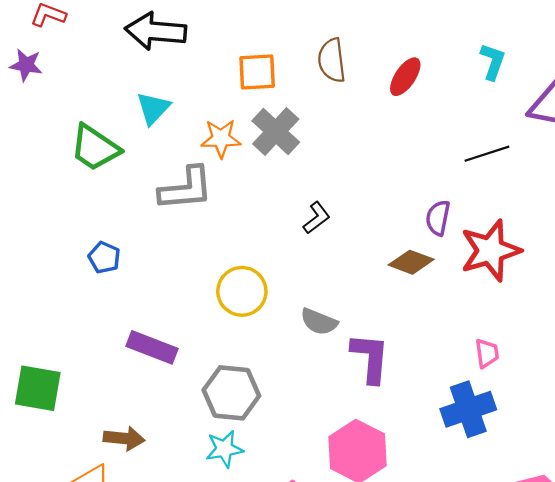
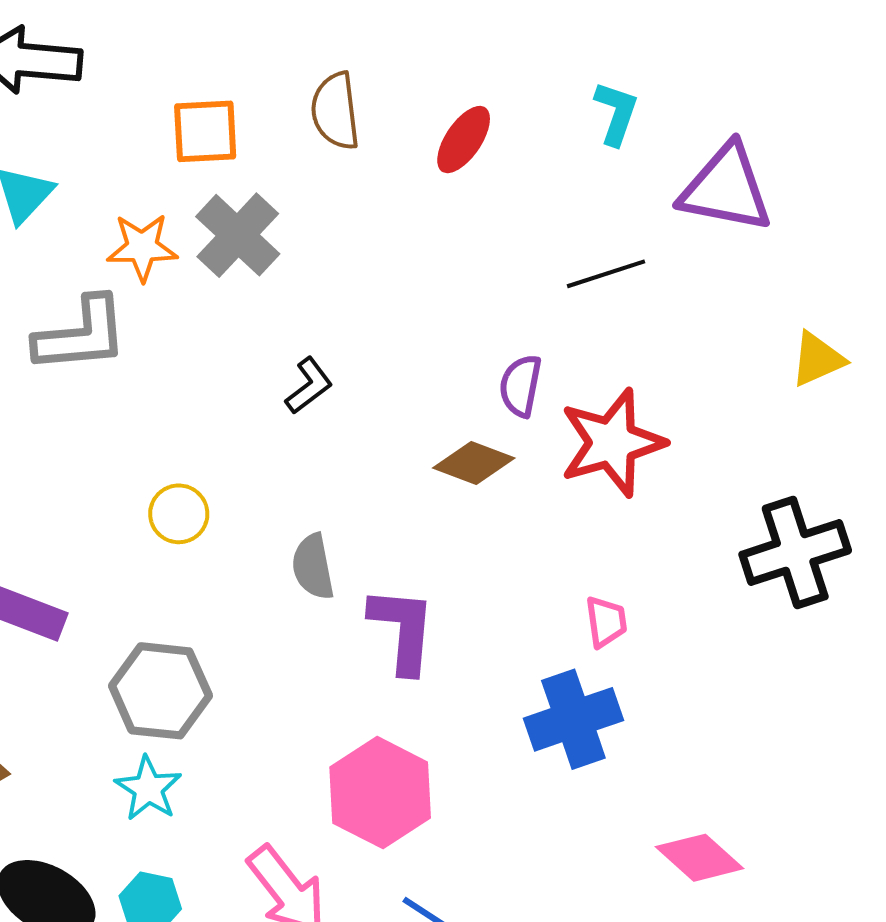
yellow circle: (242, 291) -> (179, 514), size x0.7
gray semicircle: (319, 322) -> (313, 567), turned 57
cyan star: (224, 449) -> (148, 788), turned -30

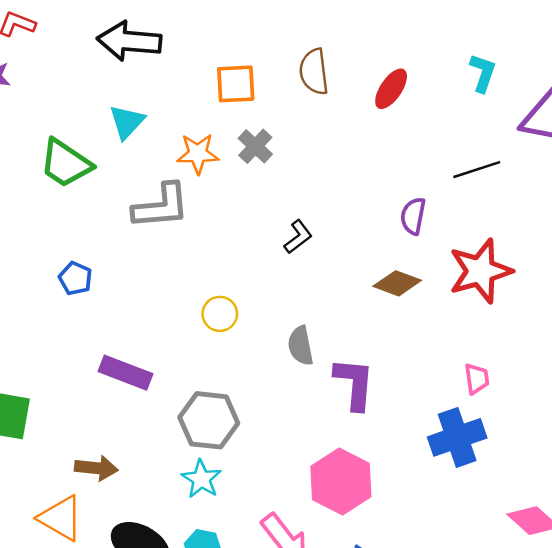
gray cross: (238, 235) -> (255, 146), size x0.7
purple semicircle: (521, 386) -> (413, 216), moved

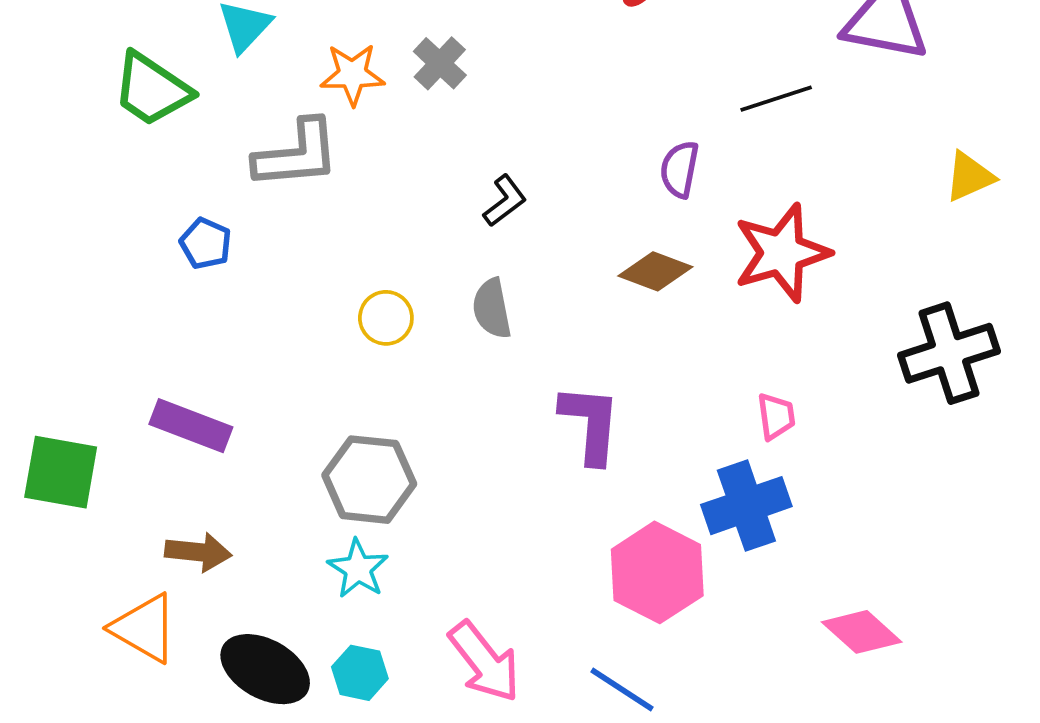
blue pentagon: (75, 278) -> (206, 244), moved
gray semicircle: (301, 346) -> (492, 309), moved
purple rectangle: (126, 373) -> (191, 426), moved
pink hexagon: (341, 481) -> (657, 572), moved

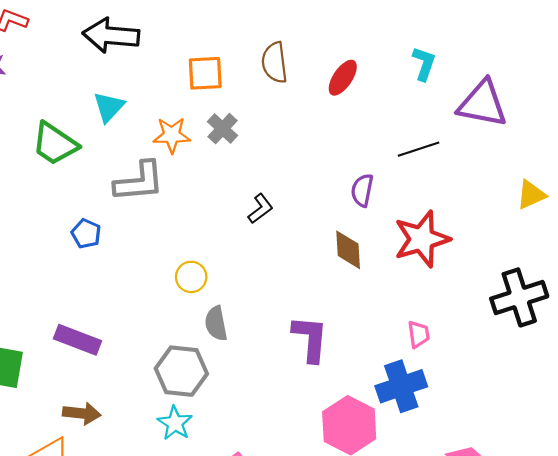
brown diamond: (655, 271) -> (348, 250), turned 66
gray semicircle: (492, 309) -> (216, 323), moved

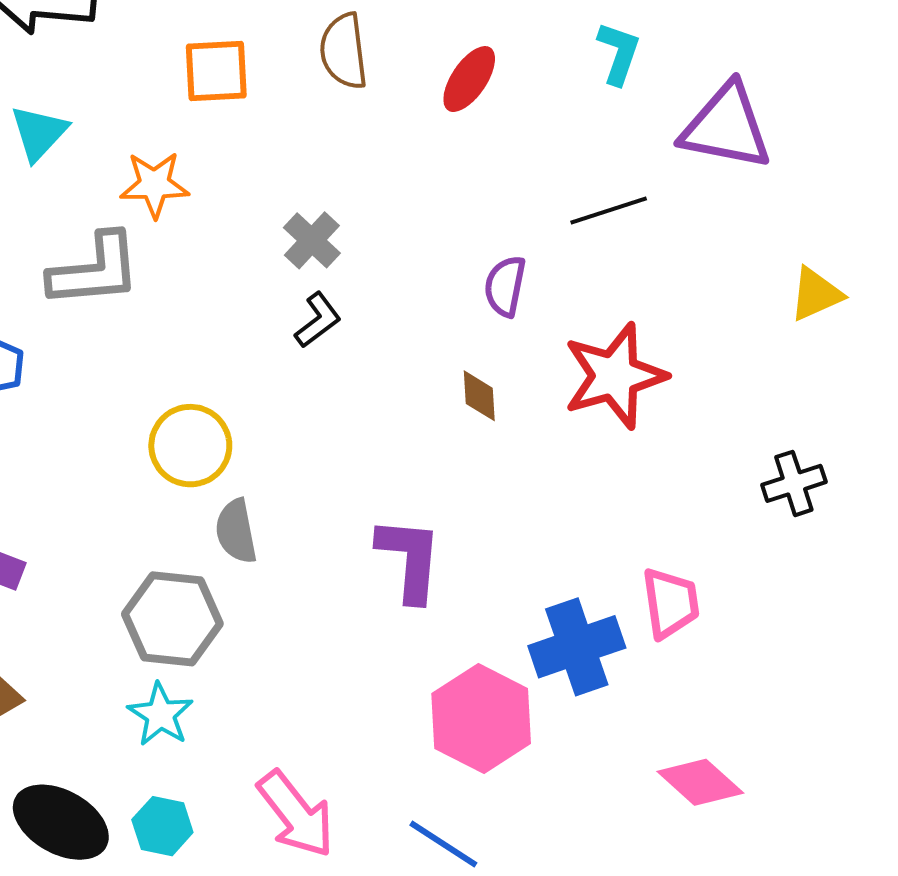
gray cross: (223, 129) -> (312, 240), moved
brown diamond: (348, 250) -> (479, 396), size x0.7
yellow circle: (191, 277) -> (190, 446), size x1.4
black cross: (519, 297) -> (794, 483), size x0.6
pink trapezoid: (419, 334) -> (670, 603), moved, size x1.4

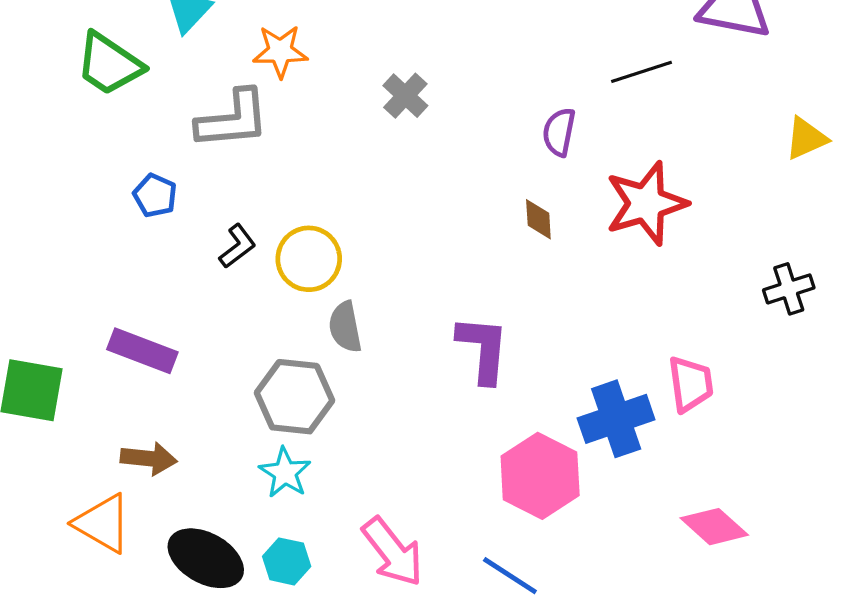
black L-shape: (318, 320) -> (237, 246), moved

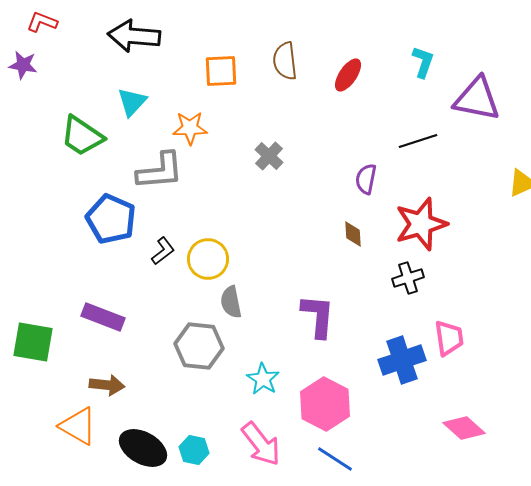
blue pentagon: (155, 195) -> (111, 219), size x1.8
black cross: (789, 289) -> (408, 278), moved
cyan star: (285, 473) -> (263, 379), moved
pink hexagon: (540, 476) -> (325, 404), moved

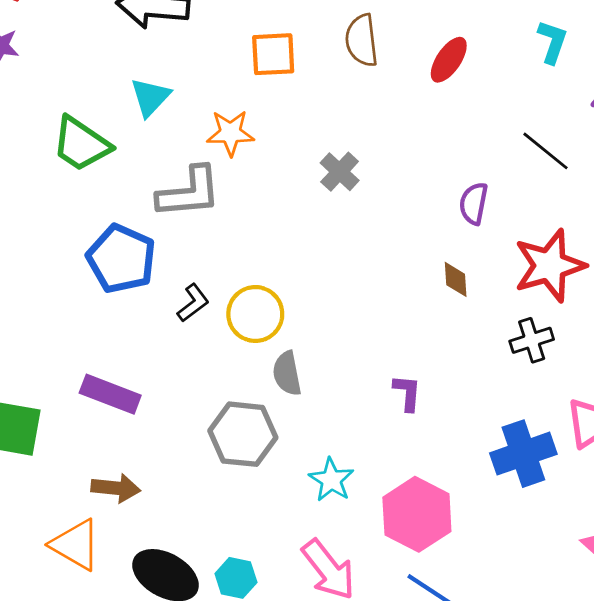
black line: (418, 141) -> (545, 151), turned 57
purple L-shape: (318, 316) -> (407, 393), size x0.6

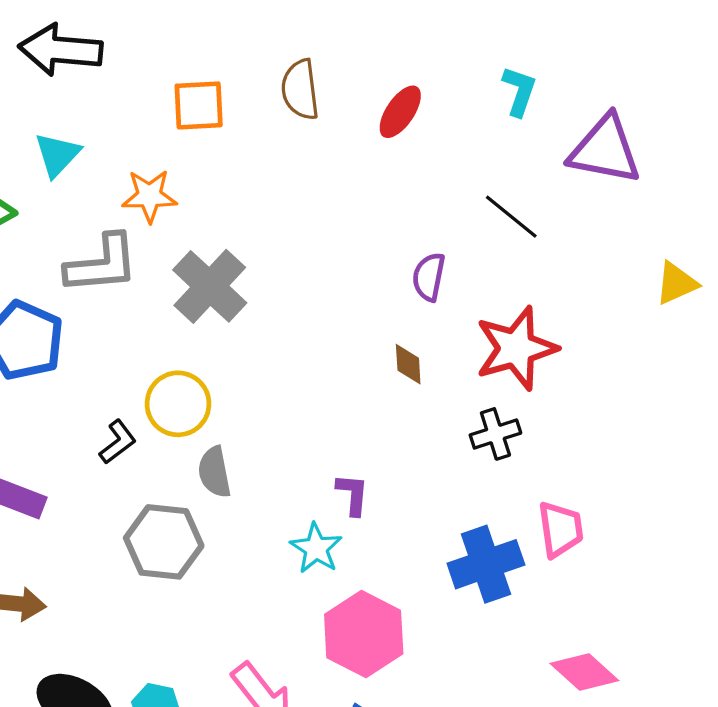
gray cross: (340, 172) -> (210, 286), moved, size x1.6
black L-shape: (193, 303) -> (118, 442), moved
cyan star: (331, 480) -> (316, 548), moved

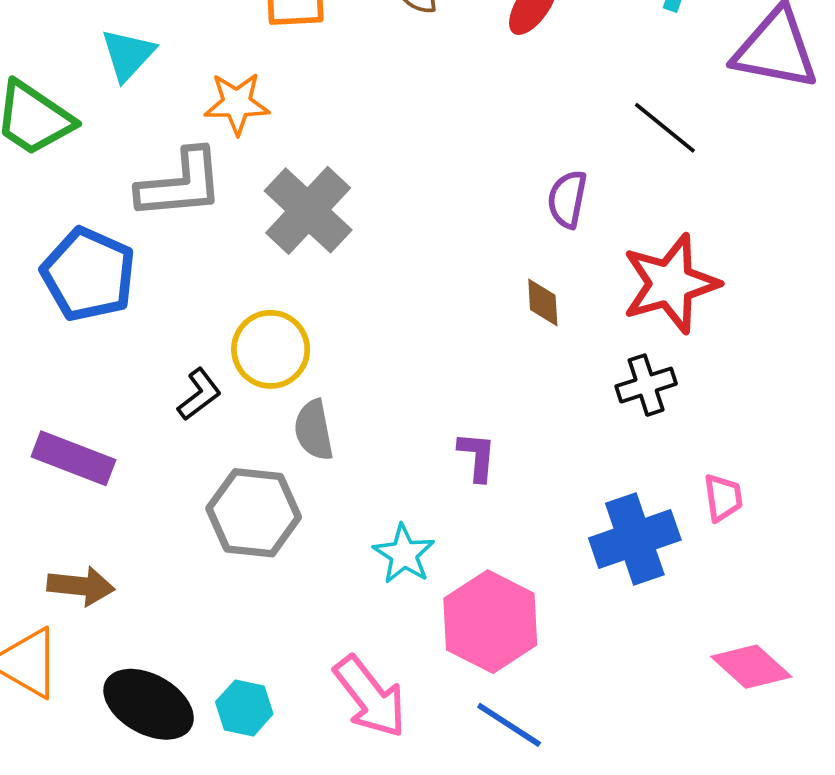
pink trapezoid: (561, 529) -> (723, 498), size x0.7
cyan star: (316, 548) -> (404, 554), moved

